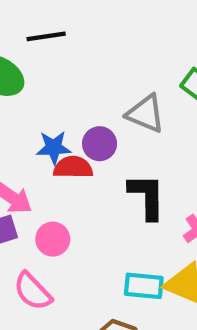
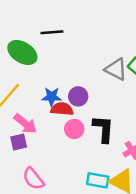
gray triangle: (146, 114) -> (116, 69), moved
pink circle: (53, 239) -> (74, 129), moved

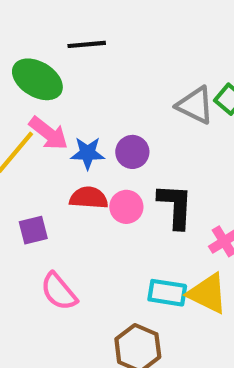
red semicircle: (62, 109) -> (89, 198), moved
pink arrow: (25, 124) -> (49, 133), moved

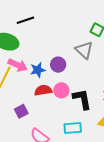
gray triangle: (195, 105) -> (84, 50), moved, turned 30
black L-shape: (175, 206) -> (82, 99), moved
cyan rectangle: (167, 293) -> (73, 128), moved

